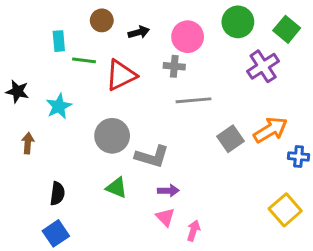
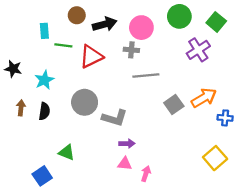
black arrow: (139, 32) -> (105, 24), size x1.5
green triangle: (117, 188) -> (67, 152), moved
black semicircle: (57, 194) -> (44, 111), moved
pink triangle: (165, 217) -> (125, 164), turned -40

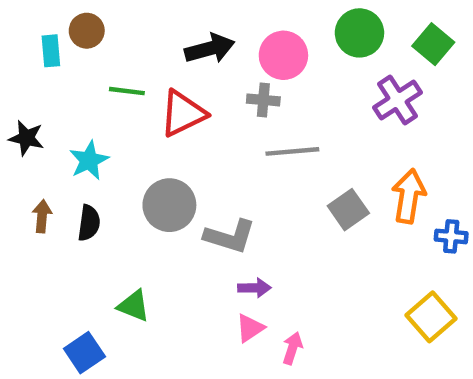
brown circle: (77, 15) -> (87, 31), moved
cyan rectangle: (44, 31) -> (51, 51), moved
orange arrow: (204, 98) -> (409, 196), turned -50
pink triangle: (125, 164) -> (250, 328), turned -40

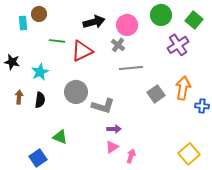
gray cross: (263, 100) -> (118, 45), turned 32
yellow square: (431, 317) -> (189, 154), moved

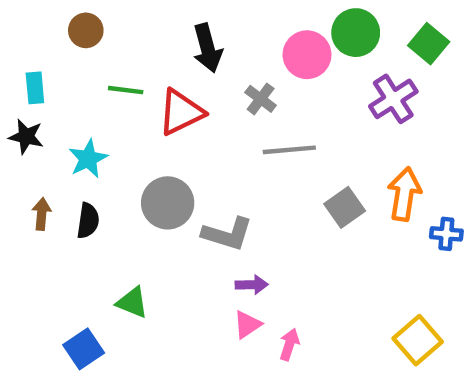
black arrow: (94, 22) -> (207, 48), turned 90
cyan rectangle: (23, 23) -> (35, 88), moved
pink circle: (127, 25) -> (307, 55), moved

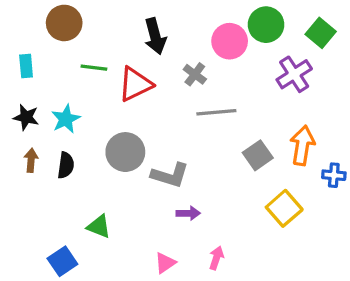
brown circle: (86, 30) -> (64, 23), size x1.4
black star: (26, 137) -> (26, 117), moved
pink triangle: (247, 325) -> (165, 263), moved
yellow square: (418, 340) -> (284, 208), moved

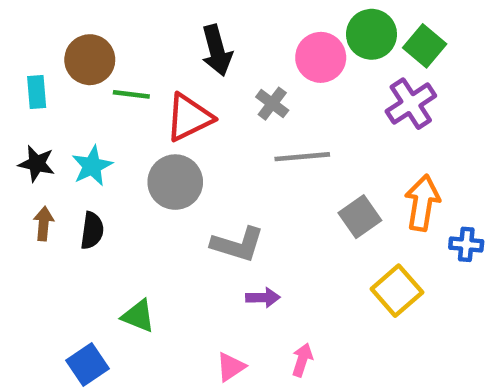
brown circle: (64, 23) -> (90, 60), moved
green square: (321, 33) -> (425, 46), moved
gray circle: (125, 152) -> (175, 182), moved

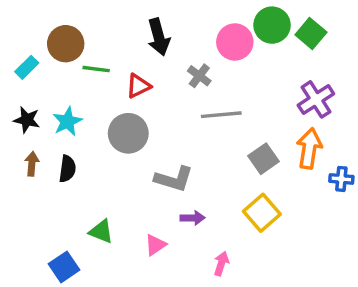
cyan rectangle: (37, 92) -> (27, 67), turned 50
purple cross: (411, 104) -> (316, 99), moved
red triangle: (189, 117) -> (138, 86), size x0.7
yellow square: (397, 291) -> (262, 213), moved
pink triangle: (231, 367) -> (155, 245), moved

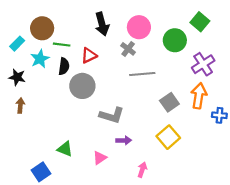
green circle: (272, 25) -> (175, 40), moved
pink circle: (235, 42) -> (139, 27), moved
cyan star: (67, 121) -> (40, 59), moved
black semicircle: (67, 169) -> (64, 66), moved

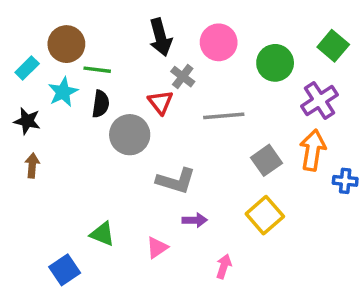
green square: (200, 22) -> (333, 46), moved
gray cross: (128, 49) -> (183, 77), moved
red triangle: (89, 55) -> (160, 102), moved, turned -42

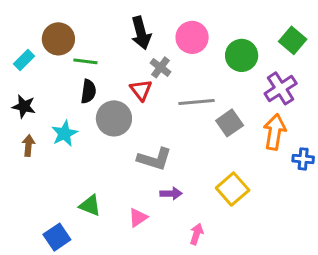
cyan star: (63, 92) -> (64, 133), moved
gray square: (267, 160) -> (230, 123), moved

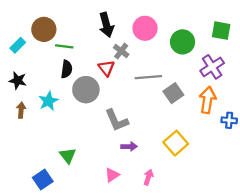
green square: (293, 40) -> (221, 31), turned -30
gray L-shape: (154, 159) -> (117, 120), turned 50
green triangle: (90, 206) -> (68, 156), turned 30
pink triangle: (138, 218) -> (112, 175), moved

